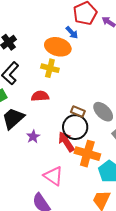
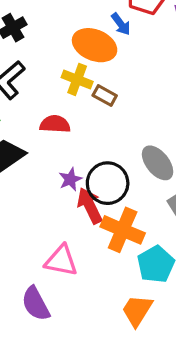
brown rectangle: (78, 112) -> (105, 95), moved
purple star: (33, 137) -> (70, 179), moved
pink triangle: (53, 176) -> (61, 261), turned -30

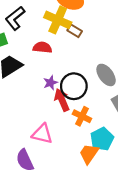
yellow cross: (77, 79) -> (58, 20), size x1.4
orange cross: (123, 230) -> (82, 116), size x0.7
orange trapezoid: (137, 310) -> (89, 154), moved

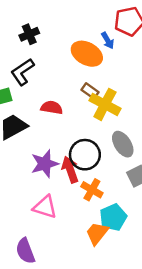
yellow cross: (58, 20) -> (105, 104), moved
purple star: (50, 83) -> (45, 164), moved, size x1.6
purple semicircle: (25, 160) -> (25, 251), moved

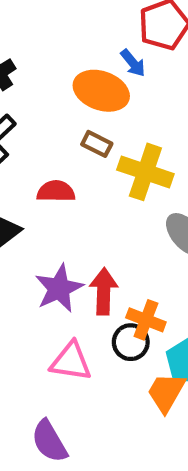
brown rectangle: (90, 91) -> (97, 144), moved
black circle: (85, 155) -> (131, 342), moved, size x0.7
red arrow: (70, 169) -> (104, 291), turned 30

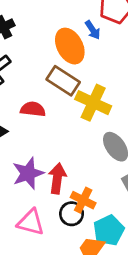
orange ellipse: (101, 91) -> (70, 46), turned 36
brown rectangle: (97, 144) -> (63, 81), size x1.6

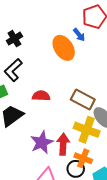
brown rectangle: (63, 81) -> (83, 99), moved
yellow cross: (93, 103) -> (87, 130), moved

